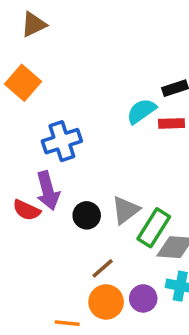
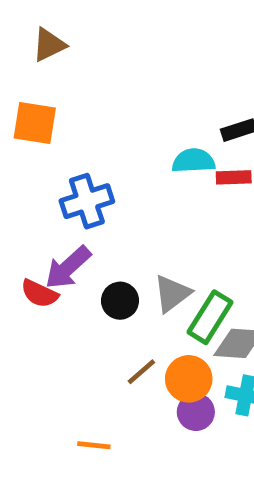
orange square: (23, 83) -> (35, 123), turned -32
cyan semicircle: (141, 111) -> (193, 161), turned 32
purple arrow: (48, 191) -> (68, 267), turned 63
orange circle: (106, 302) -> (189, 379), moved

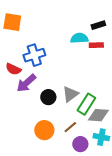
red semicircle: (39, 294) -> (13, 69), moved
brown line: (141, 372) -> (70, 127), moved
orange circle: (189, 379) -> (44, 130), moved

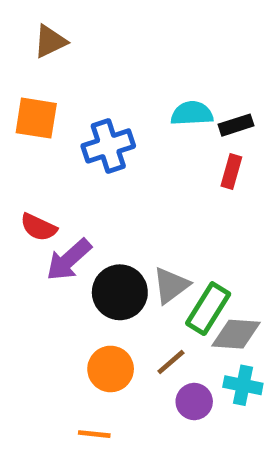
cyan semicircle: (79, 38) -> (192, 113), moved
red rectangle: (96, 45) -> (231, 172), turned -72
blue cross: (34, 55) -> (108, 146), moved
black circle: (48, 97) -> (120, 292), size x1.5

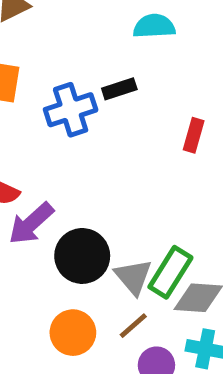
cyan semicircle: (192, 113) -> (154, 26), moved
black rectangle: (236, 125) -> (119, 89), moved
gray triangle: (171, 285) -> (133, 277), moved, turned -33

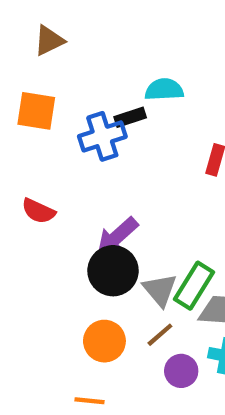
cyan semicircle: (154, 26) -> (164, 90), moved
black rectangle: (119, 89) -> (130, 117), moved
purple arrow: (31, 223) -> (117, 237), moved

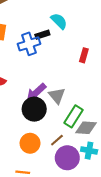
cyan semicircle: (164, 90) -> (59, 21), turned 48
gray triangle: (160, 290) -> (57, 96), moved
purple circle: (181, 371) -> (67, 158), size x1.5

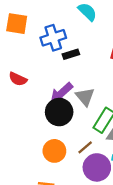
black rectangle: (42, 35) -> (71, 54), moved

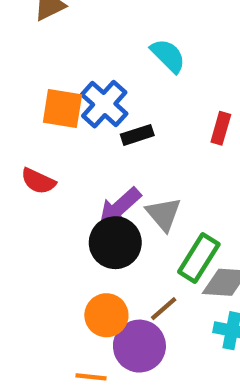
orange square: (17, 24) -> (62, 108), moved
blue cross: (53, 38) -> (104, 104), turned -30
purple circle: (97, 167) -> (139, 346), moved

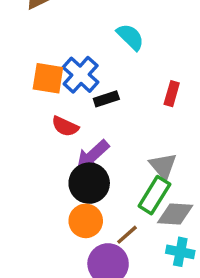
red semicircle: (38, 181) -> (65, 126), moved
gray triangle: (164, 214) -> (163, 166), moved
orange circle: (106, 315) -> (86, 221), moved

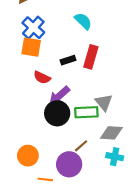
blue cross: (81, 75) -> (33, 28), moved
red rectangle: (172, 94) -> (91, 57), moved, size x1.5
green rectangle: (154, 195) -> (86, 112), moved, turned 55
orange circle: (86, 221) -> (28, 156), moved

